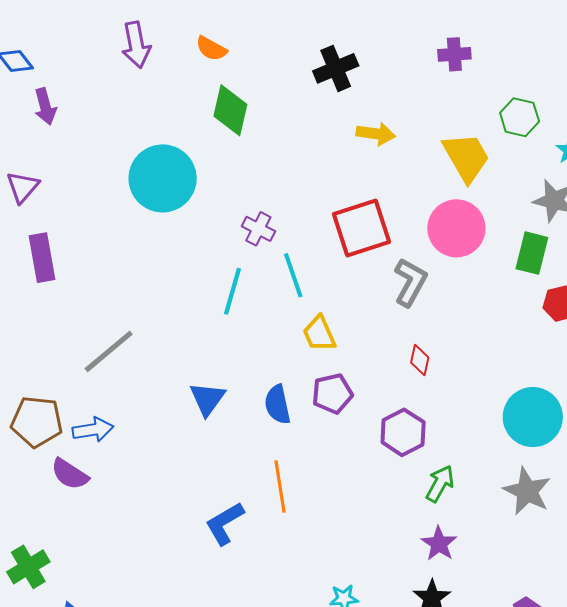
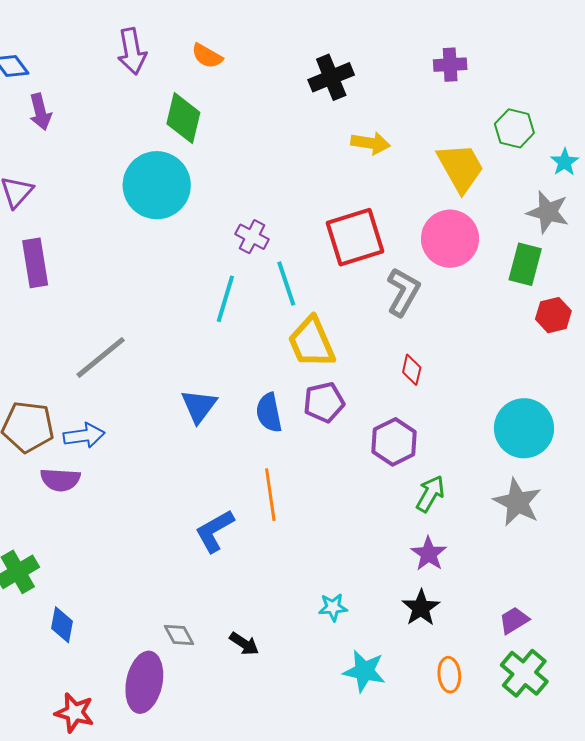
green diamond: (230, 110) -> (183, 118), moved
yellow trapezoid: (319, 334) -> (312, 342), size x1.4
purple semicircle: (70, 474) -> (60, 480), turned -30

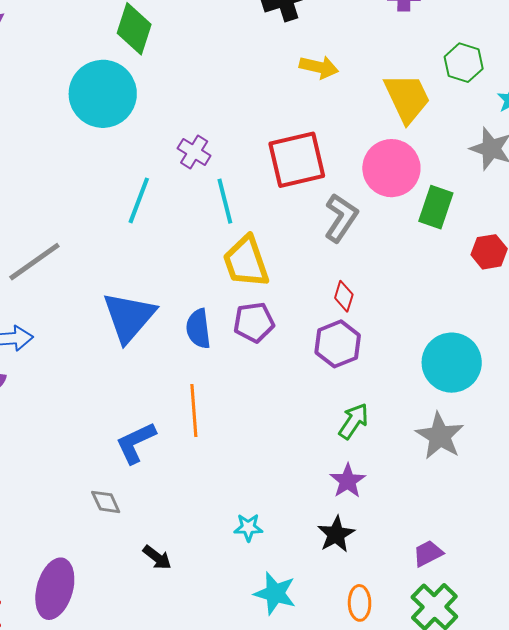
green rectangle: (525, 264) -> (436, 207), moved
cyan line: (225, 299) -> (139, 200), moved
blue triangle: (199, 406) -> (129, 317), size x1.5
purple hexagon: (394, 442) -> (338, 344), moved
gray diamond: (179, 635) -> (106, 502), moved

